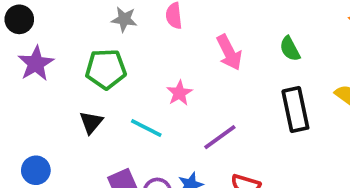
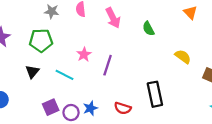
pink arrow: (229, 52) -> (113, 18), moved
black rectangle: (295, 110) -> (155, 94), moved
purple line: (220, 137) -> (108, 65), moved, turned -36

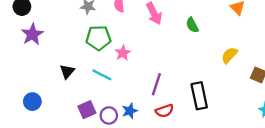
green pentagon: (41, 40) -> (98, 38), moved
yellow semicircle: (183, 57) -> (229, 55), turned -84
purple line: (108, 65) -> (156, 84), moved
red semicircle: (123, 108) -> (164, 111), turned -35

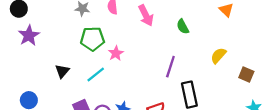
cyan line: (102, 75) -> (96, 75), turned -66
purple line: (156, 84) -> (170, 67), moved

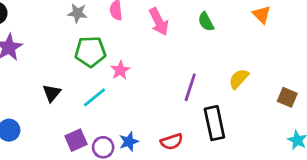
green semicircle: (183, 27) -> (206, 22), moved
yellow semicircle: (218, 56) -> (239, 79), moved

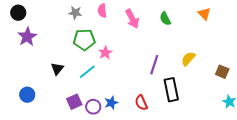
red semicircle: (172, 142) -> (141, 103), turned 84

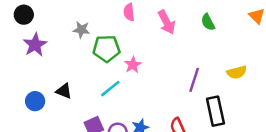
gray star: (75, 13) -> (81, 30), moved
yellow semicircle: (188, 59) -> (237, 72), turned -147
black triangle: (57, 69) -> (64, 91), moved, turned -48
blue circle: (27, 95) -> (35, 101), moved

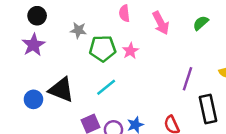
black circle: (24, 15) -> (37, 16), moved
green semicircle: (208, 22) -> (201, 23), turned 77
pink star: (133, 65) -> (130, 51), moved
black triangle: (64, 91) -> (61, 90), size x1.6

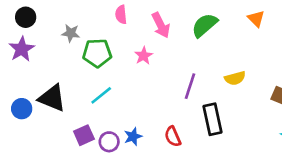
green semicircle: (201, 23) -> (205, 25), size x1.5
pink star: (130, 51) -> (144, 56), moved

